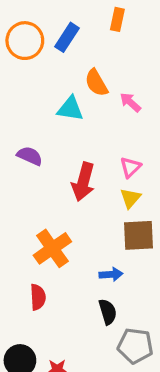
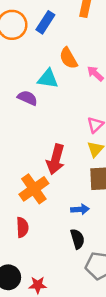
purple semicircle: (30, 156) -> (27, 98), moved
red arrow: (83, 182) -> (56, 159), moved

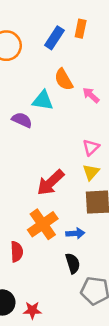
blue rectangle: (45, 22) -> (54, 38), moved
red arrow: (56, 159) -> (51, 183), turned 32
orange cross: (34, 189) -> (43, 224), moved

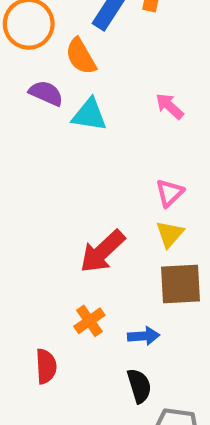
orange semicircle: (64, 80) -> (81, 56), moved
purple semicircle: (22, 120) -> (46, 93), moved
orange cross: (43, 224) -> (89, 321), size x0.6

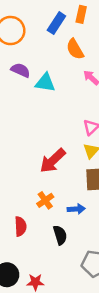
orange semicircle: (81, 56) -> (75, 49), moved
black semicircle: (139, 386) -> (60, 235), moved

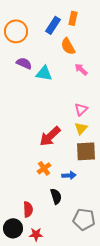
red semicircle: (20, 226) -> (28, 209), moved

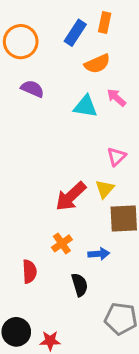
orange semicircle: (68, 46) -> (97, 64), turned -84
cyan triangle: (44, 73) -> (85, 106), moved
yellow triangle: (81, 128) -> (105, 189), moved
red semicircle: (28, 209) -> (30, 271), moved

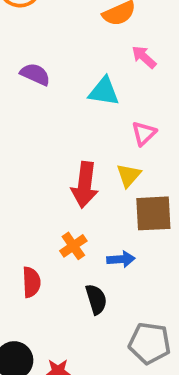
purple semicircle: (32, 89) -> (35, 74), moved
cyan triangle: (85, 106) -> (104, 91), moved
red arrow: (71, 196) -> (85, 185), turned -40

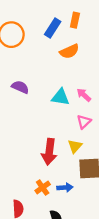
pink arrow: (144, 57) -> (84, 95), moved
blue arrow: (121, 259) -> (65, 188), moved

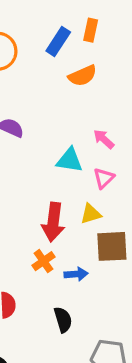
cyan triangle: (60, 97) -> (70, 160), moved
yellow triangle: (75, 146) -> (91, 214), turned 32
orange cross: (43, 188) -> (44, 261), moved

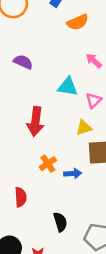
pink arrow: (104, 139) -> (94, 61), moved
red arrow: (53, 222) -> (35, 121), moved
black semicircle: (63, 320) -> (60, 222), moved

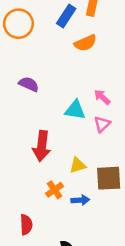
pink arrow: (94, 61) -> (102, 97), moved
yellow triangle: (84, 128) -> (78, 165), moved

